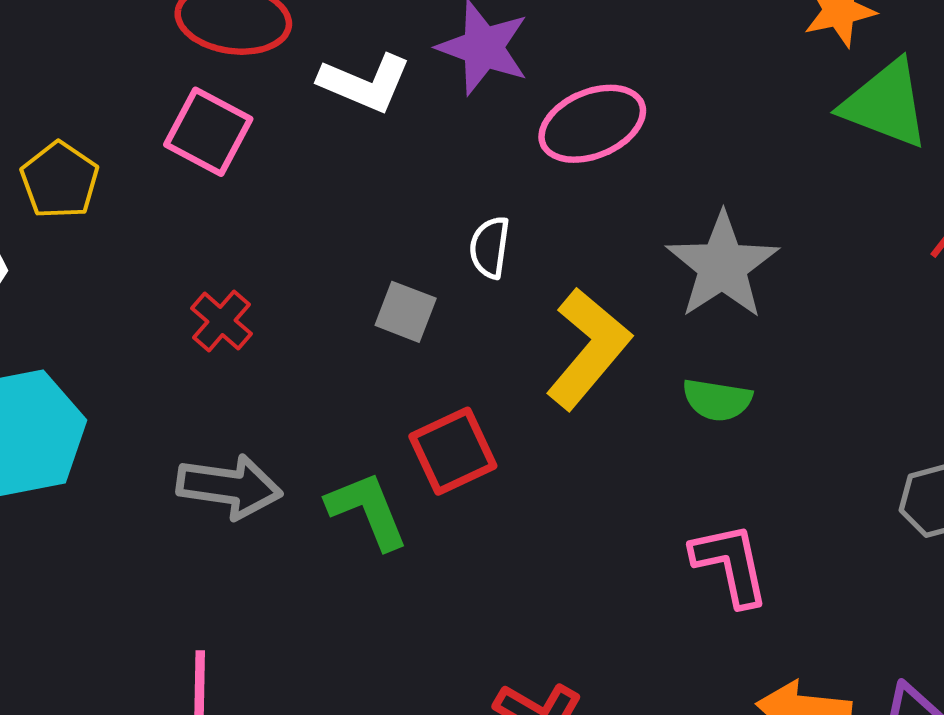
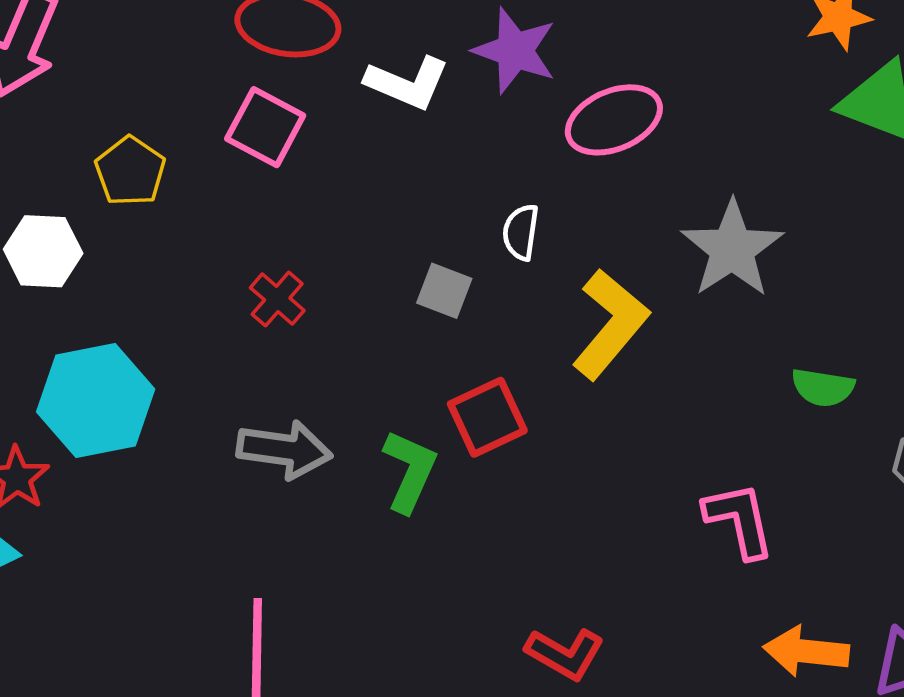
green semicircle: (717, 400) -> (823, 387), moved
green L-shape: (367, 510) -> (410, 471), turned 46

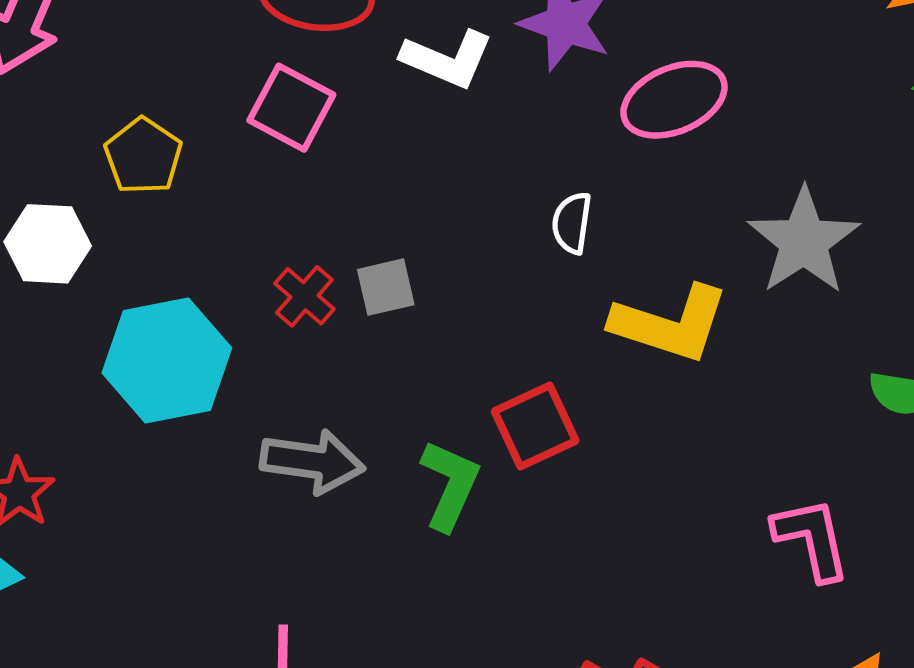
gray square: (444, 291) -> (386, 287), moved, turned -34
yellow L-shape: (610, 324) -> (670, 324), turned 68
cyan hexagon: (96, 401) -> (167, 360), moved

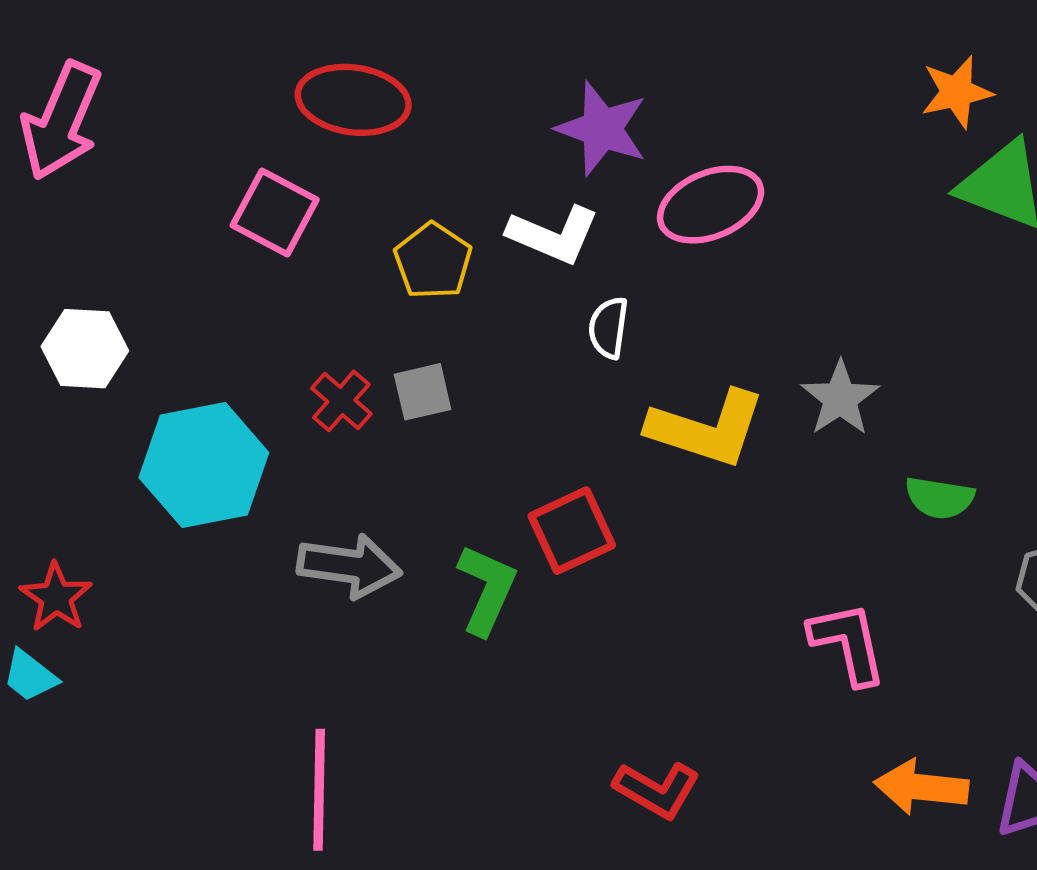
white L-shape: (447, 59) -> (553, 235), moved
pink square: (291, 108) -> (275, 212), moved
yellow pentagon: (143, 156) -> (433, 261), moved
gray star: (804, 241) -> (840, 398), moved, size x0.7

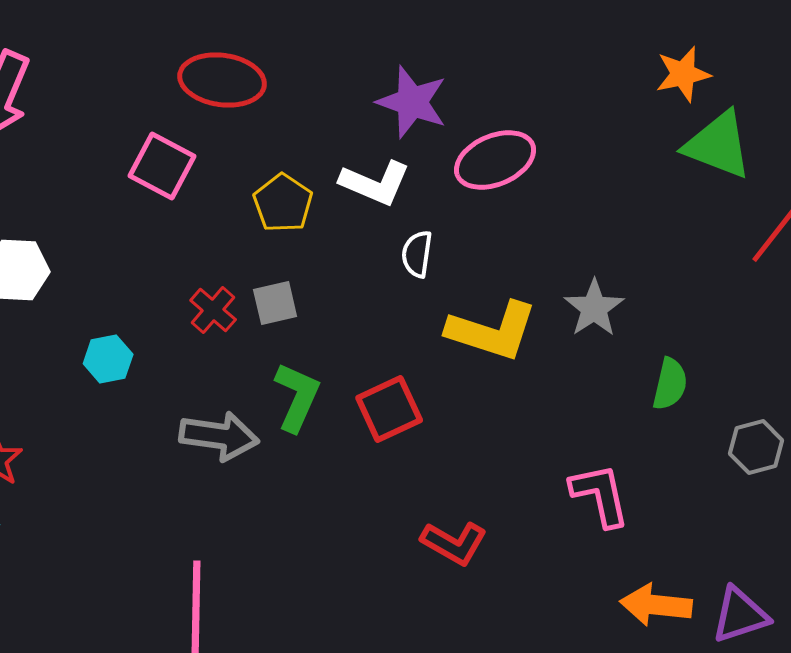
cyan hexagon: (204, 465) -> (108, 359), size x0.5
green semicircle: (940, 498) -> (670, 384), turned -86
green L-shape: (487, 589) -> (297, 397), moved
red L-shape: (657, 790) -> (454, 543), moved

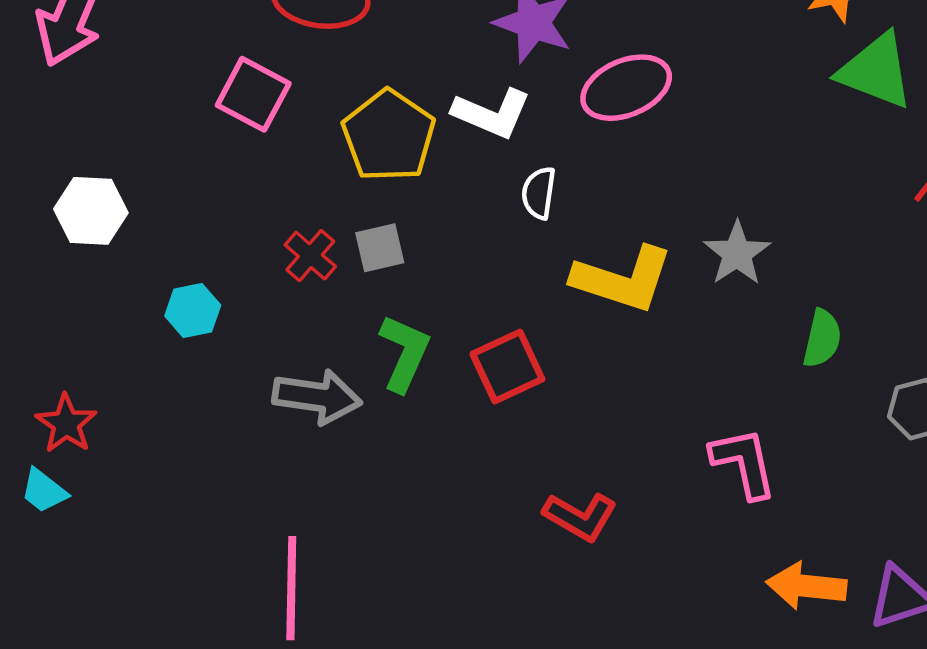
yellow pentagon: (283, 203) -> (389, 136), size x1.4

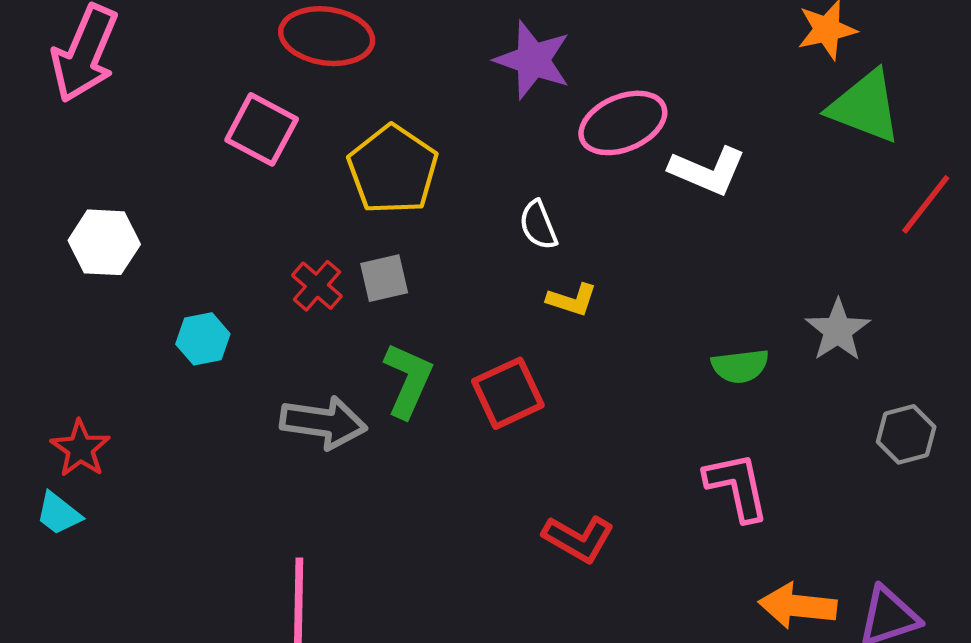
white L-shape: (492, 113) -> (708, 171), moved
white semicircle: (539, 193) -> (538, 225), turned -30
gray star: (737, 253) -> (838, 330), moved
yellow L-shape: (623, 279) -> (572, 300), moved, size x0.5
green semicircle: (822, 339) -> (740, 366), moved, turned 70

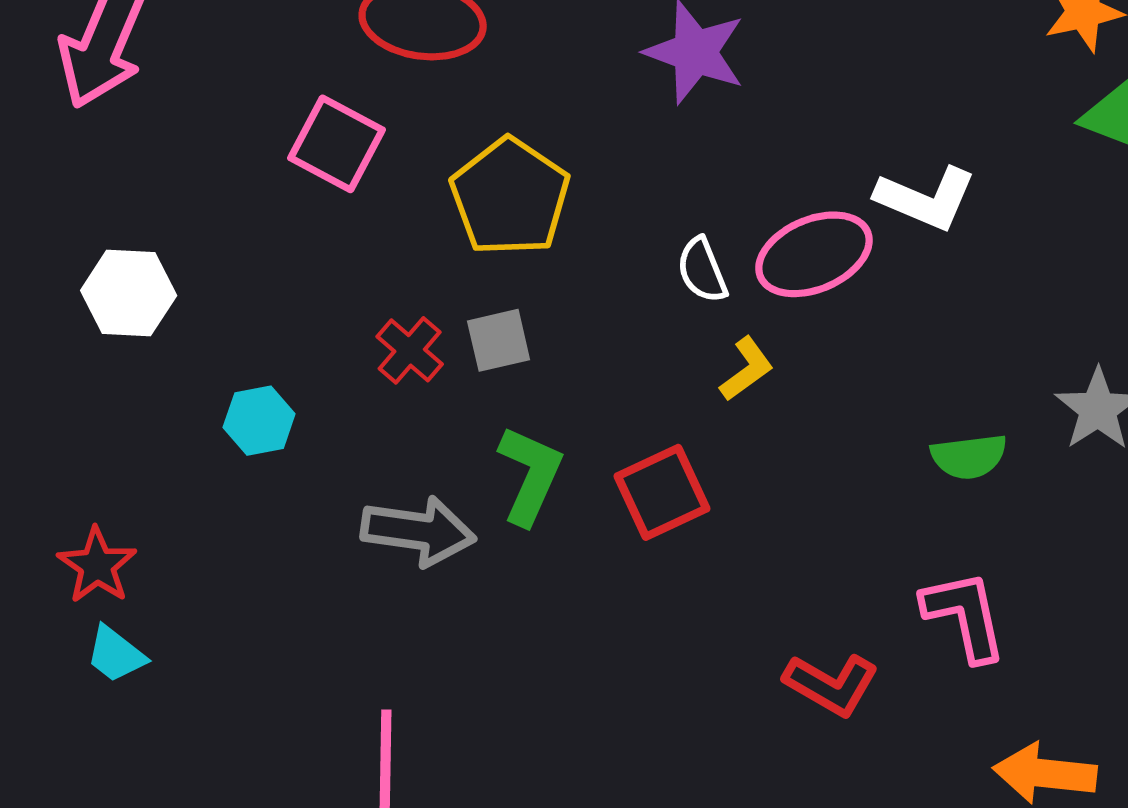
pink ellipse: (623, 123) -> (814, 254), moved
yellow L-shape: (572, 300) -> (747, 369), turned -54
cyan trapezoid: (59, 514) -> (116, 654), moved
red L-shape: (578, 539) -> (831, 684), moved

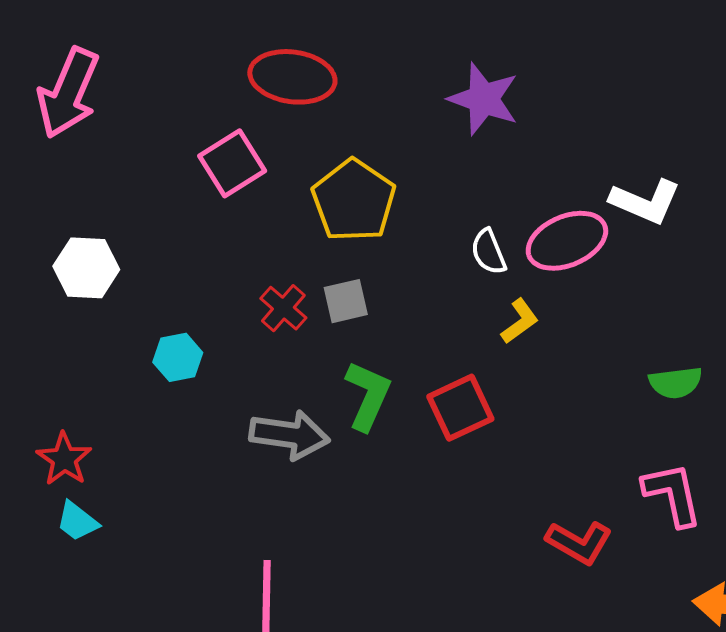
pink square: (337, 144) -> (232, 163), turned 30

